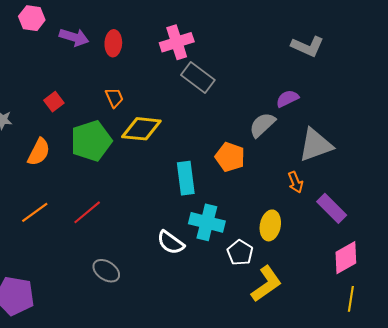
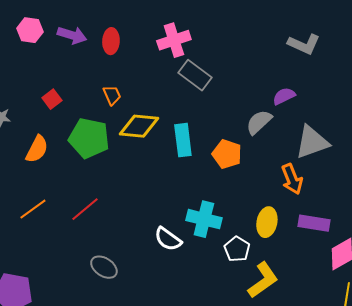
pink hexagon: (32, 18) -> (30, 30), moved
green pentagon: (91, 141) -> (89, 138), turned 30
cyan rectangle: (186, 178) -> (183, 140), moved
orange arrow: (295, 182) -> (292, 179), size x1.4
purple rectangle: (332, 208) -> (314, 223), moved, turned -36

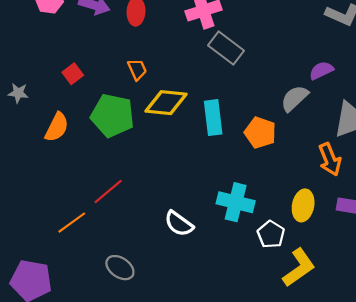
orange line: (33, 209) -> (72, 223), moved
white semicircle: (168, 239) -> (179, 224), moved
gray ellipse: (104, 267) -> (120, 268), moved

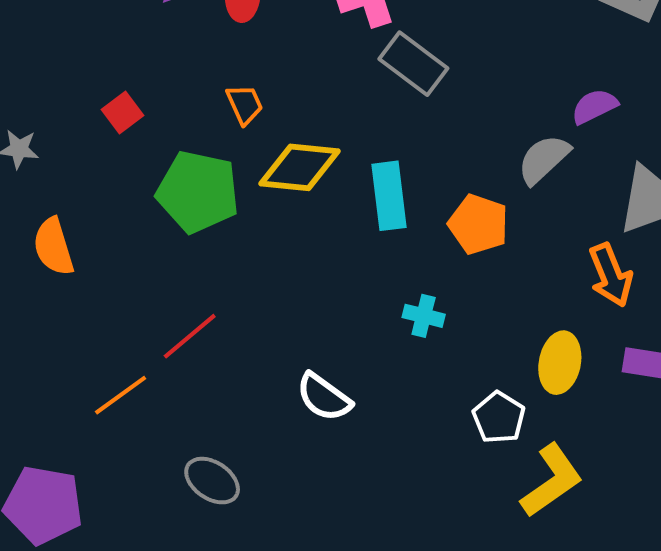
orange semicircle: (57, 127) -> (53, 247), moved, turned 136
cyan cross: (236, 202) -> (424, 316), moved, size x0.6

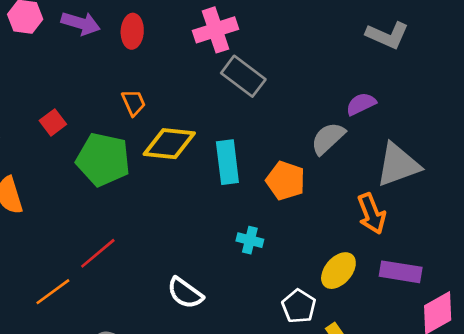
red square: (123, 112) -> (53, 122), moved
yellow ellipse: (560, 363) -> (338, 271), turned 30

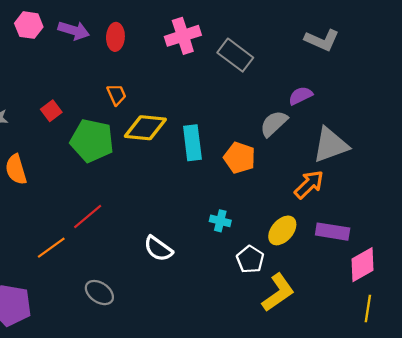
gray rectangle: (243, 76) -> (235, 55), moved
orange arrow: (372, 214) -> (309, 184), turned -112
cyan cross: (250, 240) -> (220, 221), moved

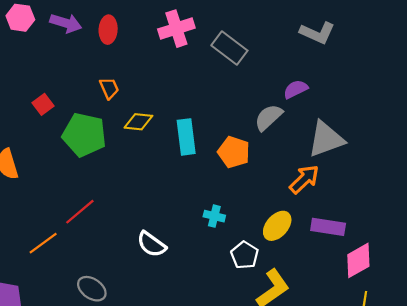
yellow diamond: (145, 128) -> (138, 122), size x0.7

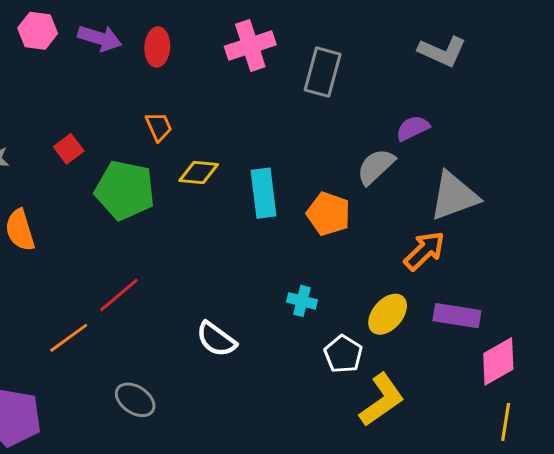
gray rectangle: (229, 48) -> (323, 72), turned 68

